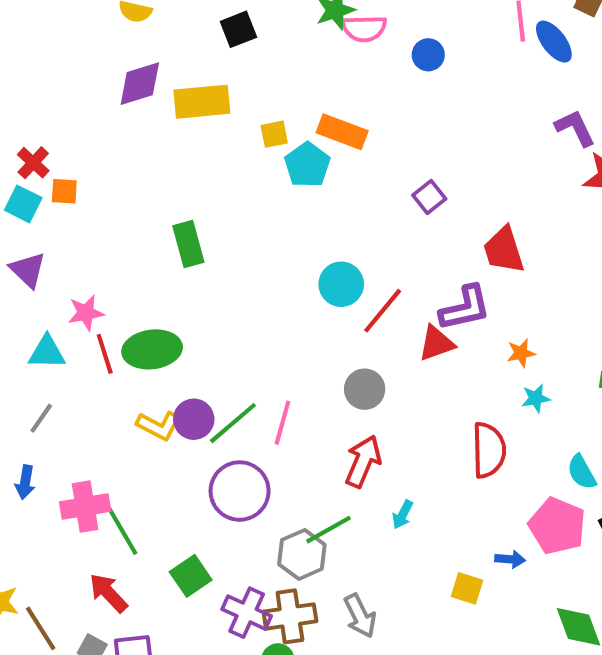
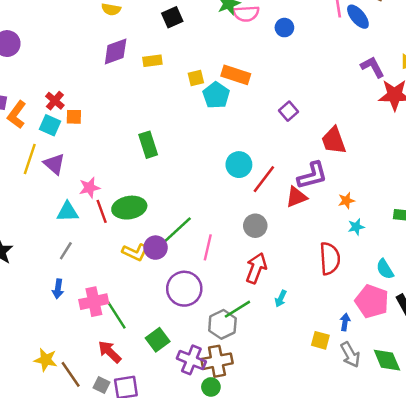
yellow rectangle: (202, 102) -> (152, 61), size x0.6
green line: (233, 423) -> (178, 229), moved
blue arrow: (510, 559) -> (345, 322), turned -84
gray arrow: (360, 616) -> (350, 355), moved

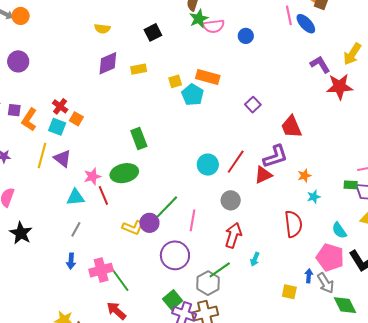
orange square: (74, 117) -> (76, 119), turned 32
cyan circle: (239, 165) -> (208, 165), moved
green ellipse: (129, 208) -> (124, 173), moved
green square: (158, 340) -> (173, 300), moved
gray arrow: (350, 355) -> (326, 283), moved

